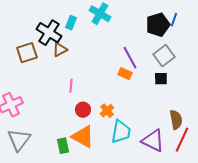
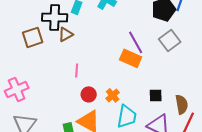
black cross: (49, 33) -> (55, 17), turned -30
orange rectangle: (125, 74) -> (131, 58), size x1.5
black square: (161, 79) -> (156, 95), moved

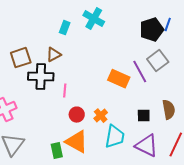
black cross: (55, 17) -> (41, 77), moved
purple line: (136, 42) -> (140, 72), moved
brown semicircle: (182, 104) -> (169, 110), moved

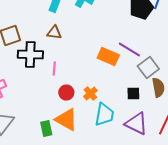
brown triangle: (54, 55) -> (54, 32), moved, turned 35
gray square: (158, 61) -> (148, 68), moved
purple line: (140, 72) -> (129, 50), turned -30

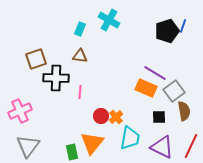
orange rectangle: (108, 56) -> (146, 88), moved
red circle: (66, 92) -> (101, 116), moved
orange triangle: (66, 120) -> (92, 143), turned 40

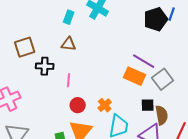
black cross: (56, 78) -> (45, 66), size x0.7
brown semicircle: (184, 111) -> (162, 115), moved
red circle: (101, 116) -> (78, 105), moved

